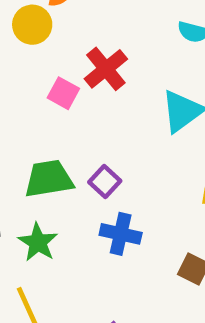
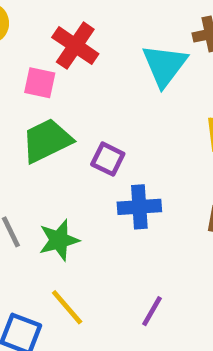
green trapezoid: (49, 179) -> (47, 141), moved
green star: (38, 242) -> (59, 240), turned -30

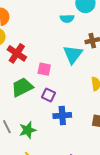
red cross: (75, 46) -> (17, 53), moved
pink square: (40, 83) -> (44, 69), moved

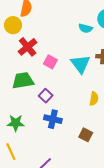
cyan triangle: (73, 54) -> (80, 64), turned -30
pink square: (44, 69) -> (50, 62), moved

